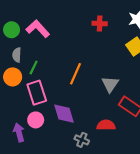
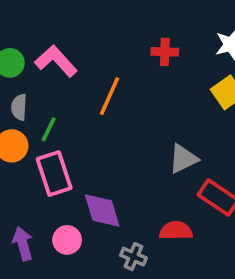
orange line: (76, 74) -> (109, 96), moved
gray triangle: (110, 84) -> (183, 159), turned 30
pink circle: (36, 120) -> (67, 240), moved

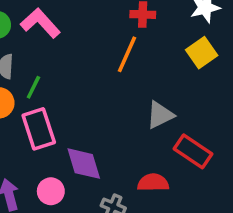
orange line: (109, 96) -> (127, 54), moved

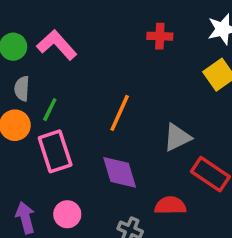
orange line: (127, 54) -> (120, 113), moved
purple diamond: (84, 164) -> (120, 172), moved

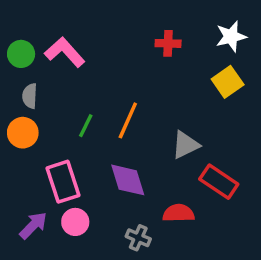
green line: (50, 110) -> (86, 126), moved
pink rectangle: (55, 151) -> (63, 182), moved
purple arrow: (25, 218) -> (33, 225), turned 60

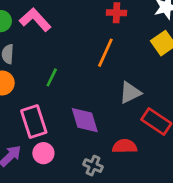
orange line: (128, 120) -> (105, 53), moved

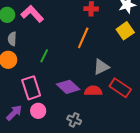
purple diamond: (85, 120) -> (68, 87), turned -30
red semicircle: (125, 146) -> (93, 91), moved

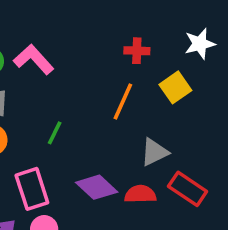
yellow square: (125, 31) -> (175, 87), moved

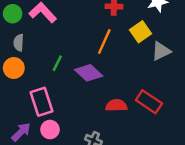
gray triangle: (154, 152) -> (161, 51), moved
purple diamond: (97, 187) -> (89, 73), moved

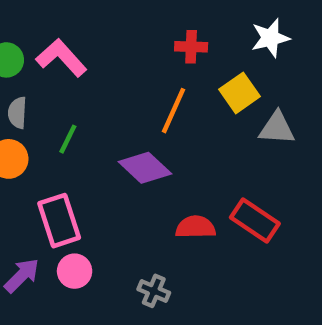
gray triangle: (161, 51) -> (277, 128), turned 30
green line: (57, 63) -> (68, 139), moved

